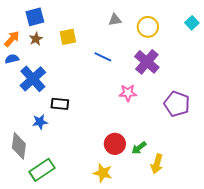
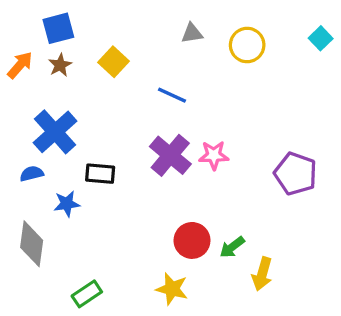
yellow square: (68, 37) -> (114, 62), turned -36
blue semicircle: (12, 59) -> (32, 174), moved
purple cross: (147, 62) -> (170, 155), moved
green rectangle: (42, 170) -> (87, 294), moved, size x0.7

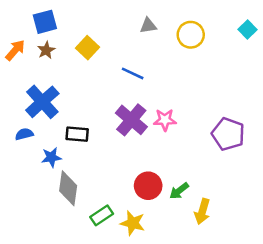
gray diamond: (32, 244) -> (68, 188), moved
green rectangle: (87, 294) -> (102, 215), moved

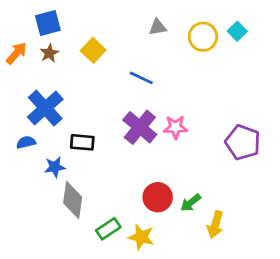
cyan square: (247, 30) -> (237, 31), moved

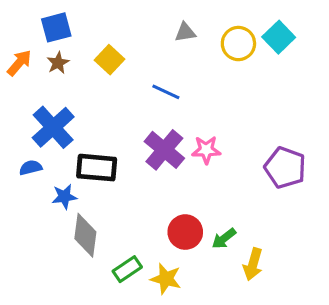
cyan square: (237, 31) -> (279, 37), size x1.4
black rectangle: (82, 142) -> (97, 168), size x1.4

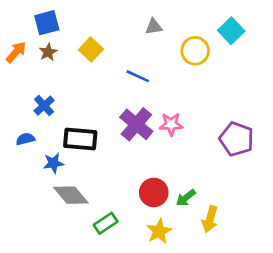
yellow circle: (238, 44) -> (195, 51), moved
blue cross: (53, 127) -> (44, 106), size x0.6
gray diamond: (85, 235) -> (71, 195), turned -48
yellow star: (166, 279) -> (159, 231), moved, turned 30

